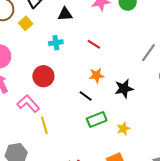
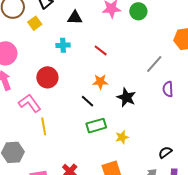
black star: (124, 89) -> (126, 97), turned 30

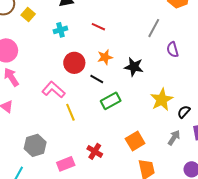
red circle: (47, 77) -> (74, 63), moved
pink L-shape: (30, 103) -> (53, 90), moved
yellow line: (44, 126) -> (70, 112), moved
yellow star: (122, 137) -> (162, 100), moved, size x1.6

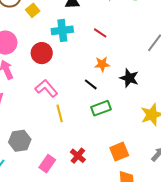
cyan cross: (60, 30) -> (62, 30), size x1.5
red circle: (74, 63) -> (42, 53), moved
pink rectangle: (66, 164) -> (47, 164), turned -42

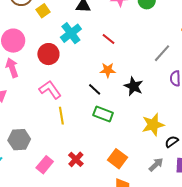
cyan cross: (62, 30) -> (71, 33), turned -35
green rectangle: (101, 108) -> (103, 114), turned 36
orange square: (119, 152) -> (117, 159), turned -36

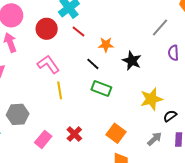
red line: (108, 39) -> (79, 32), moved

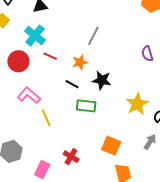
gray line: (160, 28) -> (93, 36), moved
black star: (132, 61) -> (102, 80), moved

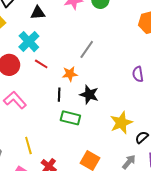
black line: (72, 84) -> (59, 95), turned 56
yellow line: (46, 118) -> (28, 146), moved

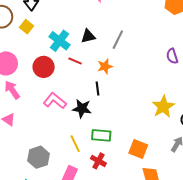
black triangle: (38, 13) -> (88, 36), moved
black star: (89, 95) -> (82, 109), moved
green rectangle: (70, 118) -> (101, 135), moved

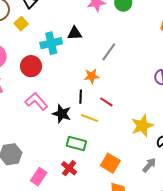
black triangle: (88, 36) -> (75, 33), moved
cyan cross: (59, 41) -> (51, 43), turned 30
red line: (75, 61) -> (106, 102), moved
yellow line: (75, 144) -> (90, 118), moved, turned -54

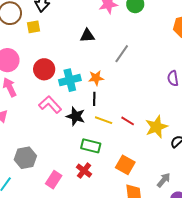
yellow square: (21, 24) -> (33, 27), turned 32
cyan cross: (51, 43) -> (70, 80), moved
orange star: (92, 76) -> (96, 78), moved
red line: (106, 102) -> (128, 121), moved
gray arrow: (149, 165) -> (164, 180), moved

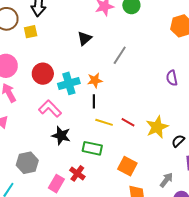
black triangle: (87, 36) -> (85, 38), turned -35
black star: (76, 116) -> (61, 136), moved
red cross: (84, 171) -> (77, 173), moved

